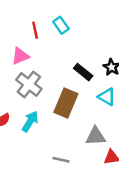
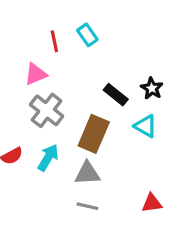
gray triangle: (96, 136) -> (87, 173), moved

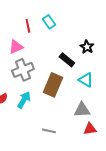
black star: (152, 88) -> (87, 47), moved
gray cross: (47, 110) -> (23, 70), turned 30
gray triangle: (87, 173) -> (82, 110), moved

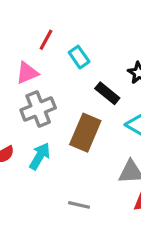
cyan rectangle: (49, 22) -> (79, 57), moved
red line: (28, 26) -> (46, 40), turned 40

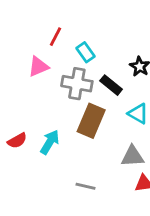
gray cross: (38, 109) -> (77, 84), moved, turned 32

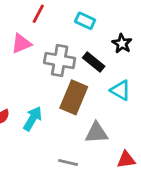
cyan rectangle: (85, 52) -> (85, 21), moved, turned -30
gray triangle: (132, 156) -> (96, 133), moved

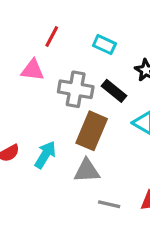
pink triangle: (21, 44) -> (33, 70), turned 30
gray triangle: (96, 133) -> (87, 171), moved
gray line: (68, 163) -> (109, 204), moved

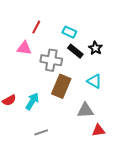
black rectangle: (114, 91) -> (75, 51), moved
gray triangle: (87, 171) -> (85, 110), moved
gray line: (109, 204) -> (41, 132), moved, turned -32

